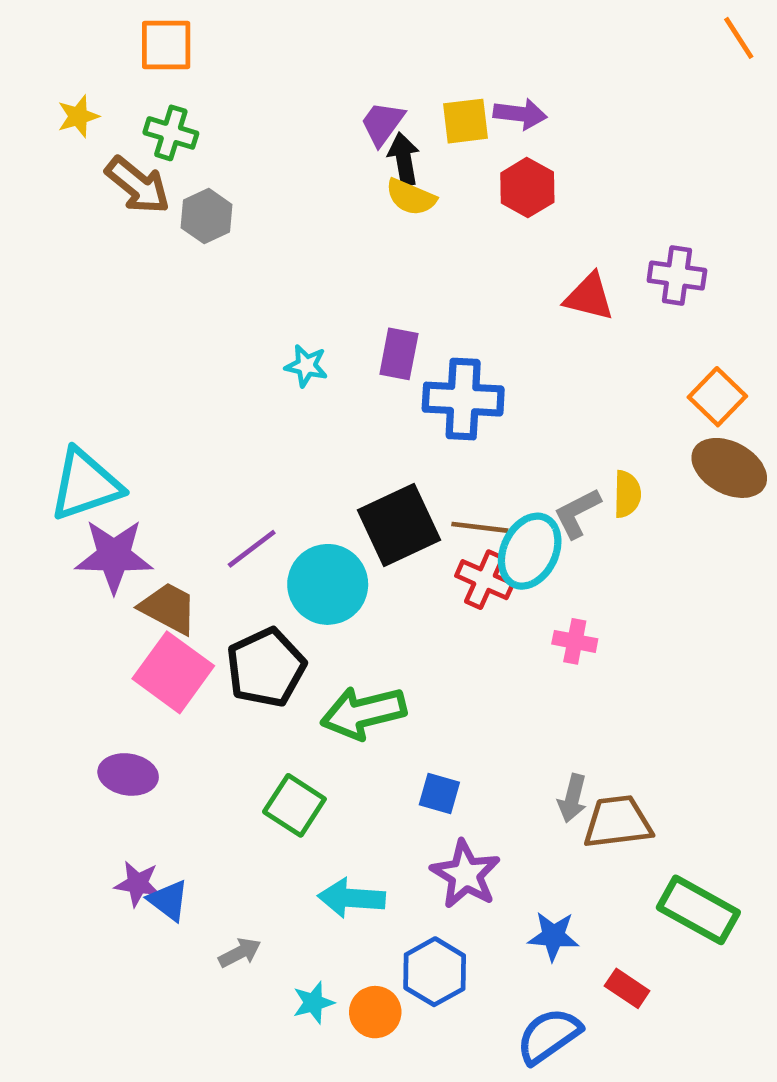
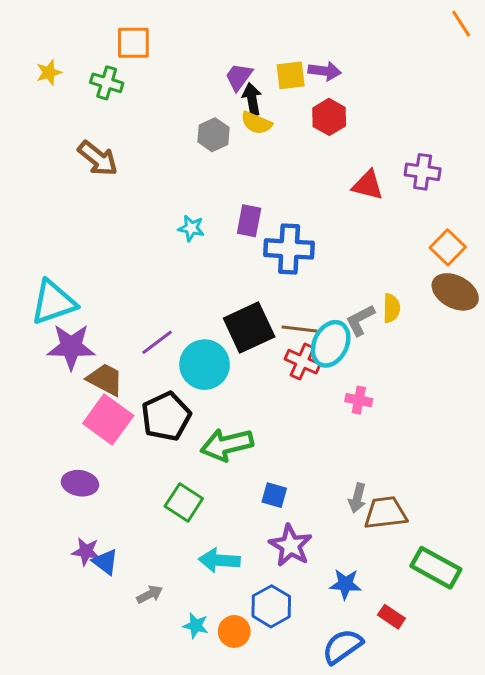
orange square: (166, 45) -> (133, 43), moved
brown arrow: (138, 185) -> (98, 158), moved
gray hexagon: (207, 216) -> (213, 135), moved
cyan star: (313, 1003) -> (196, 626), turned 30

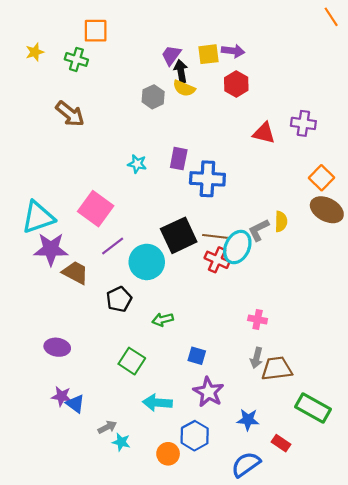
pink cross: (359, 400) -> (258, 320), moved
black pentagon: (166, 416) -> (119, 299), size x0.7
pink square: (108, 419) -> (96, 209), moved
green arrow: (227, 445) -> (163, 320), size x0.6
cyan star: (196, 626) -> (121, 442), moved

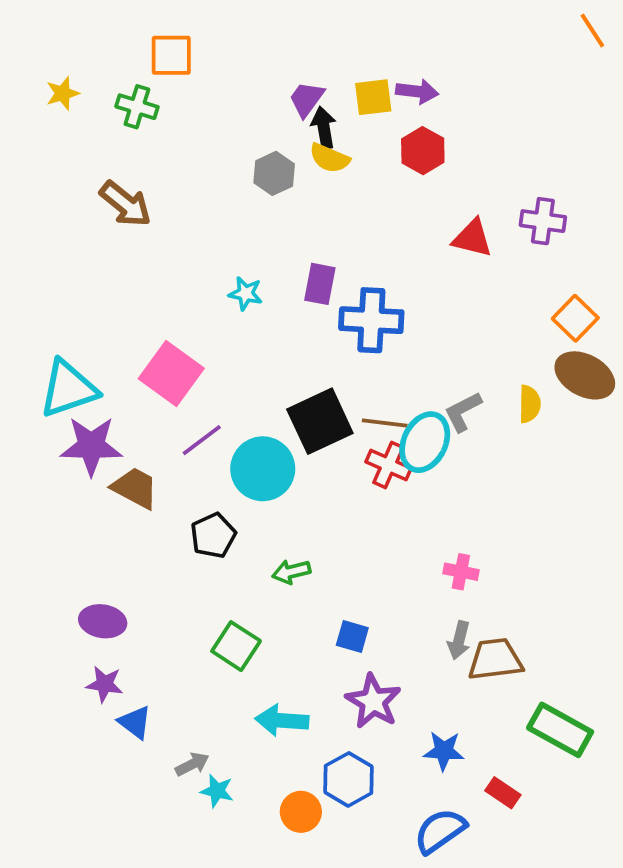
yellow semicircle: (281, 221) -> (530, 404), moved
purple star: (61, 396) -> (105, 684), moved

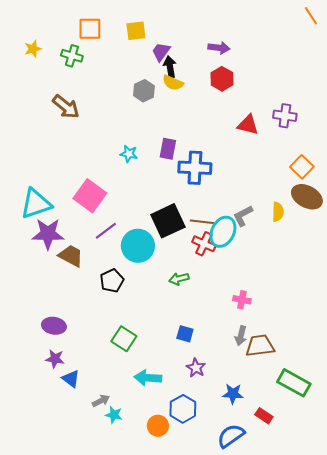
yellow square: (373, 97) -> (136, 31), moved
green arrow: (291, 572) -> (179, 279), moved
purple star: (373, 701) -> (196, 368), size x0.7

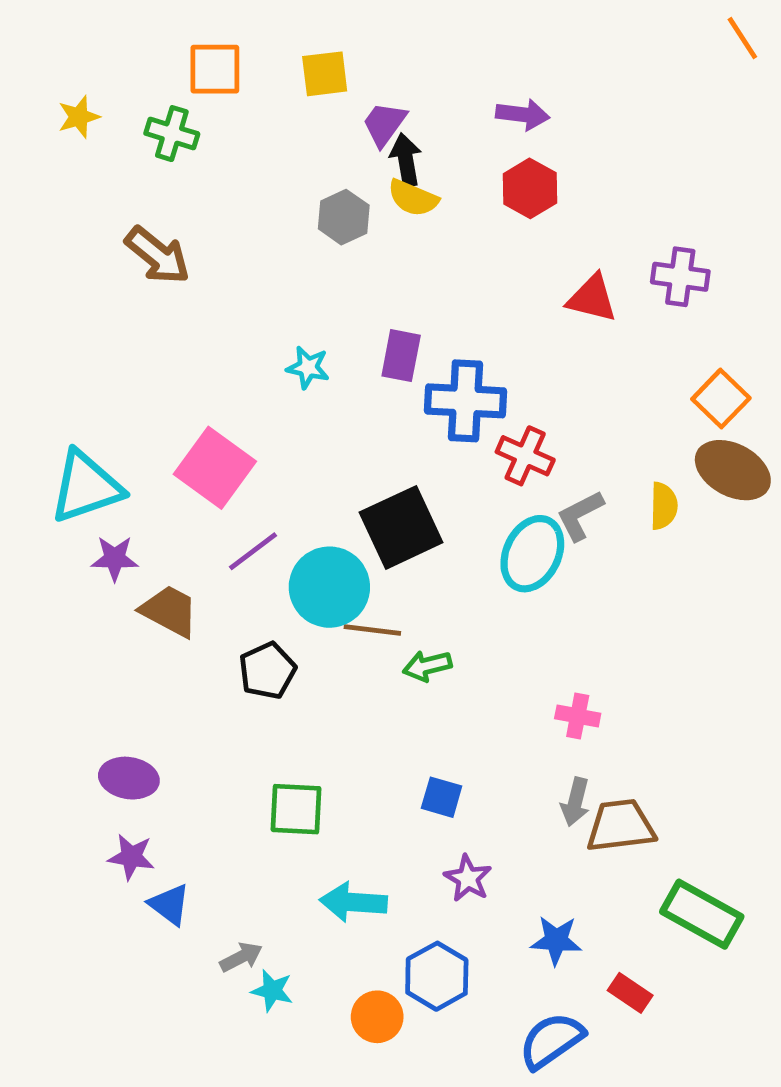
brown line: (202, 222) -> (372, 630), moved
purple star: (48, 234) -> (115, 558), size x0.6
red cross: (204, 244) -> (525, 456), moved
green square: (124, 339) -> (296, 809), turned -30

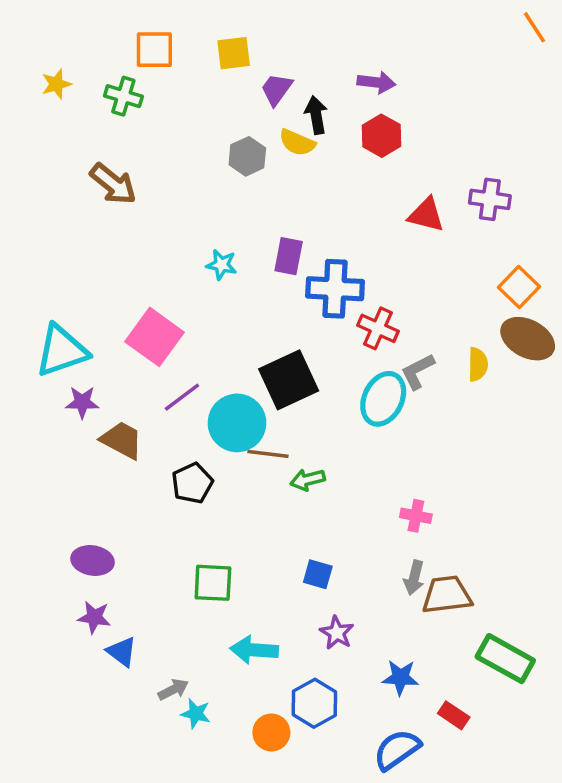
black arrow: (406, 160) -> (316, 115), moved

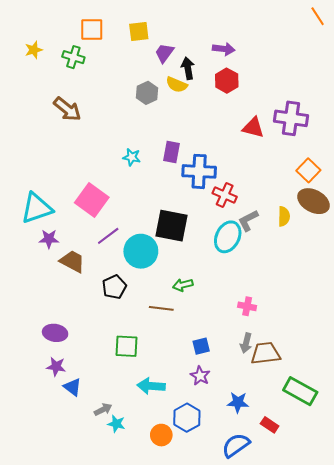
purple cross: (490, 199) -> (291, 118), size x1.4
black square: (289, 380) -> (172, 226), turned 36
brown line: (268, 454) -> (161, 308), moved
blue square: (318, 574) -> (201, 346), moved, turned -30

